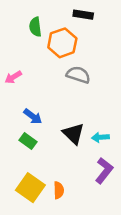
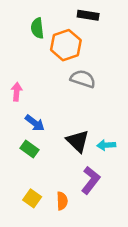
pink arrow: (13, 77) -> (17, 92), moved, turned 126
purple L-shape: (104, 171) -> (91, 180), moved
yellow square: (30, 188) -> (32, 198), size x0.6

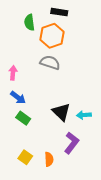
black rectangle: (88, 15) -> (59, 12), moved
gray semicircle: (83, 79) -> (50, 63), moved
blue arrow: (35, 123) -> (18, 98), moved

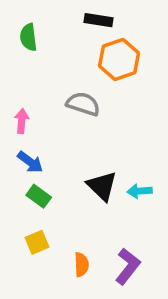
green semicircle: (29, 22) -> (28, 37), moved
orange hexagon: (52, 36) -> (119, 59), moved
purple L-shape: (72, 143) -> (128, 266), moved
yellow square: (25, 157) -> (37, 242), moved, turned 32

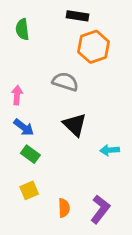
black triangle: (102, 186) -> (75, 125), moved

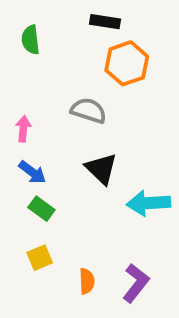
cyan arrow: (110, 150) -> (149, 203), size x1.6

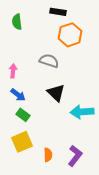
yellow square: (40, 258) -> (22, 142), size x1.5

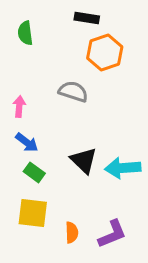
black triangle: (56, 93) -> (84, 160), moved
yellow square: (22, 142) -> (33, 213), turned 30
purple L-shape: (75, 156) -> (112, 234), turned 30

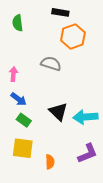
purple L-shape: (112, 234) -> (88, 153), moved

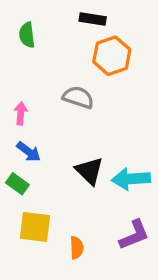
green rectangle: (24, 120) -> (17, 184), moved

